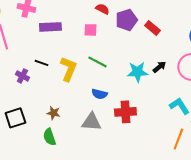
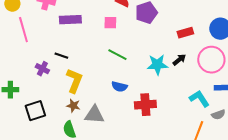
red rectangle: (152, 28) -> (185, 33), moved, turned -56
yellow L-shape: (68, 69) -> (74, 81), moved
gray triangle: (91, 122) -> (94, 115), moved

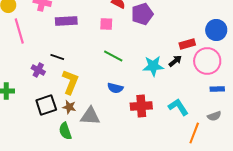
red rectangle: (185, 33) -> (187, 44), moved
cyan L-shape: (199, 99) -> (178, 107), moved
black square: (35, 111) -> (46, 105), moved

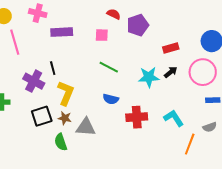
red rectangle: (187, 44) -> (171, 48), moved
black line: (57, 57) -> (53, 68), turned 56
purple cross: (38, 70) -> (34, 81), size x1.5

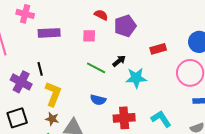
black arrow: (171, 72) -> (119, 61), moved
black square: (42, 116) -> (17, 118), moved

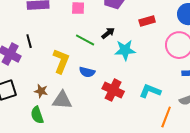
yellow L-shape: (53, 94) -> (61, 61), moved
red cross: (124, 118) -> (113, 90), turned 30
cyan L-shape: (161, 119) -> (150, 91), turned -35

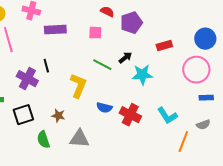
blue semicircle: (87, 72) -> (104, 108), moved
cyan L-shape: (150, 91) -> (167, 116), turned -145
gray triangle: (62, 100) -> (79, 139), moved
green semicircle: (37, 115) -> (43, 140), moved

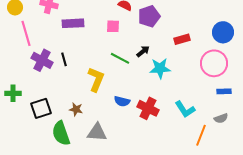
purple cross: (27, 79) -> (42, 60), moved
green semicircle: (43, 140) -> (61, 133), size x1.4

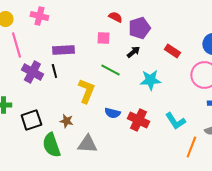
purple rectangle: (73, 23) -> (63, 50), moved
red rectangle: (182, 39) -> (172, 51), turned 49
black arrow: (143, 51) -> (133, 52), moved

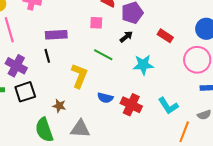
purple cross: (32, 72) -> (16, 66), moved
black square: (31, 120) -> (25, 92), moved

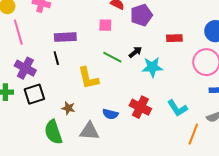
red rectangle: (165, 36) -> (174, 38), turned -35
black arrow: (126, 37) -> (135, 52), moved
yellow L-shape: (79, 76) -> (88, 78), turned 145
blue semicircle: (105, 98) -> (110, 114), moved

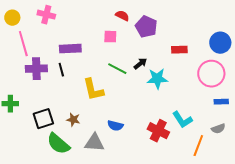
purple pentagon: (141, 15) -> (146, 27), turned -30
purple cross: (25, 68) -> (36, 69), moved, turned -30
black square: (34, 94) -> (43, 119), moved
red cross: (140, 107) -> (158, 131), moved
green semicircle: (53, 132) -> (58, 144), turned -30

